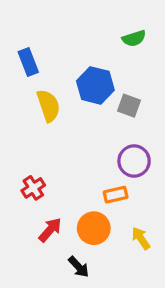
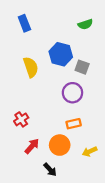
blue rectangle: (28, 62) -> (24, 23), moved
purple circle: (134, 161) -> (72, 93), moved
yellow arrow: (141, 238) -> (90, 151), turned -80

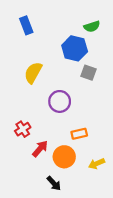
blue hexagon: (61, 54) -> (75, 48), moved
yellow semicircle: (31, 67) -> (33, 73), turned -132
purple circle: (72, 93) -> (60, 101), moved
red arrow: (32, 146) -> (40, 149), moved

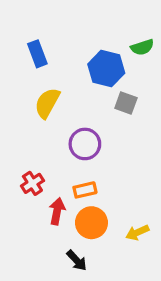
blue rectangle: (26, 25) -> (37, 54), moved
green semicircle: (92, 27) -> (142, 47), moved
orange rectangle: (79, 134) -> (85, 190), moved
red arrow: (40, 149) -> (57, 211), turned -30

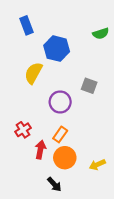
blue rectangle: (37, 54) -> (26, 25), moved
blue hexagon: (106, 69) -> (57, 49), moved
gray square: (126, 103) -> (89, 86), moved
orange rectangle: (85, 190) -> (60, 134), turned -42

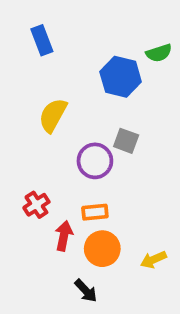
blue hexagon: (57, 49) -> (121, 77), moved
gray square: (89, 86) -> (126, 141), moved
orange rectangle: (60, 134) -> (95, 212), turned 49

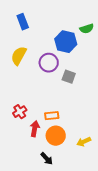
yellow semicircle: (53, 115) -> (19, 56), moved
purple circle: (95, 161) -> (49, 63), moved

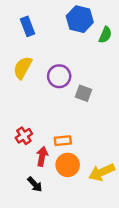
green semicircle: (87, 29) -> (105, 35), turned -48
blue hexagon: (66, 42) -> (80, 19), moved
yellow arrow: (84, 142) -> (102, 172), size x1.5
black arrow: (47, 159) -> (35, 184), moved

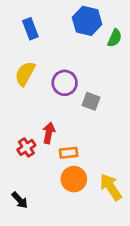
red arrow: (42, 156) -> (49, 133), moved
yellow arrow: (102, 172) -> (111, 187), turned 80
black arrow: (35, 184) -> (20, 200), moved

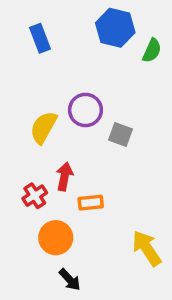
yellow semicircle: (25, 74) -> (43, 127), moved
orange circle: (74, 179) -> (56, 238), moved
black arrow: (20, 200) -> (70, 280), moved

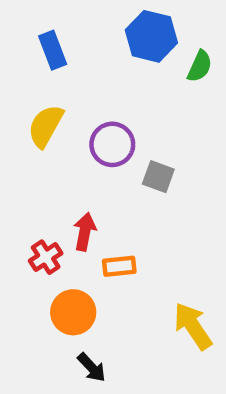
yellow semicircle: (43, 127) -> (46, 126), moved

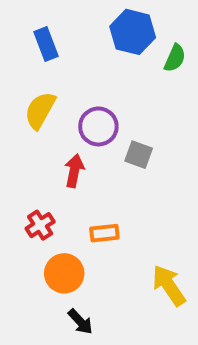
red arrow: (85, 232) -> (74, 171), moved

